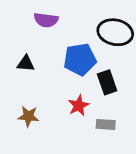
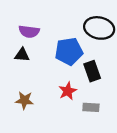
purple semicircle: (46, 20) -> (29, 31), moved

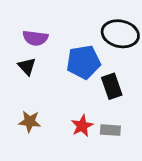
black triangle: (22, 55) -> (27, 66), turned 42
red star: (68, 91) -> (82, 126), moved

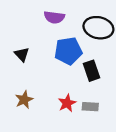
purple semicircle: (35, 38) -> (54, 17), moved
brown star: (30, 122) -> (24, 100), turned -30

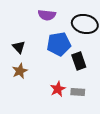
brown star: (24, 100) -> (20, 71), moved

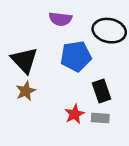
black triangle: (19, 47) -> (24, 60), size x1.6
black rectangle: (79, 61) -> (102, 91), moved

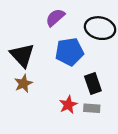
purple semicircle: (60, 19) -> (55, 17), turned 132

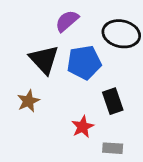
black triangle: (22, 55) -> (44, 60), moved
gray rectangle: (92, 108) -> (113, 148), moved

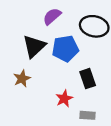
black triangle: (44, 60) -> (34, 46), turned 30

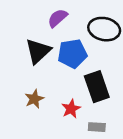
brown star: (22, 79) -> (34, 99), moved
black rectangle: (88, 79) -> (97, 87), size x1.4

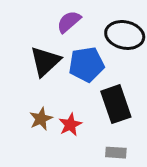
red star: (71, 109) -> (70, 125), moved

